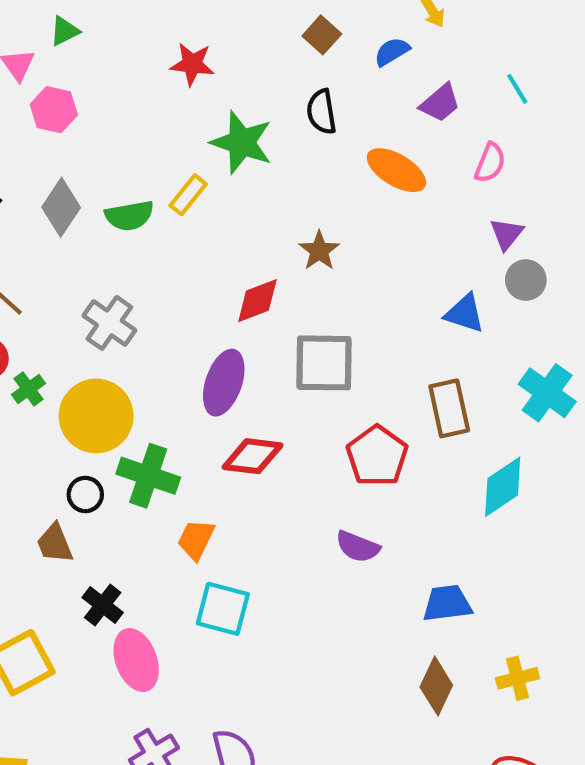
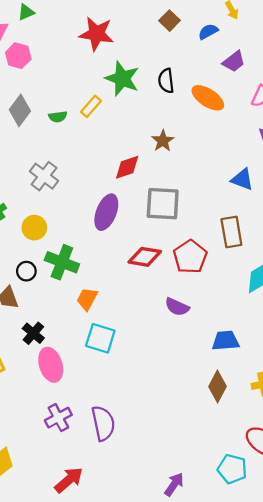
red star: (192, 64) -> (97, 34), size x1.4
black semicircle: (321, 112) -> (166, 81), moved
green semicircle: (129, 216) -> (58, 117), size x0.7
yellow circle: (96, 416) -> (34, 228), size x0.6
red diamond: (253, 456) -> (145, 257), moved

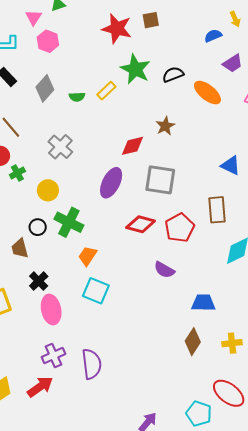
brown square: (170, 21) -> (151, 20), moved, turned 30
black semicircle: (166, 81) -> (173, 75), turned 70
red arrow: (69, 480) -> (40, 387), moved

